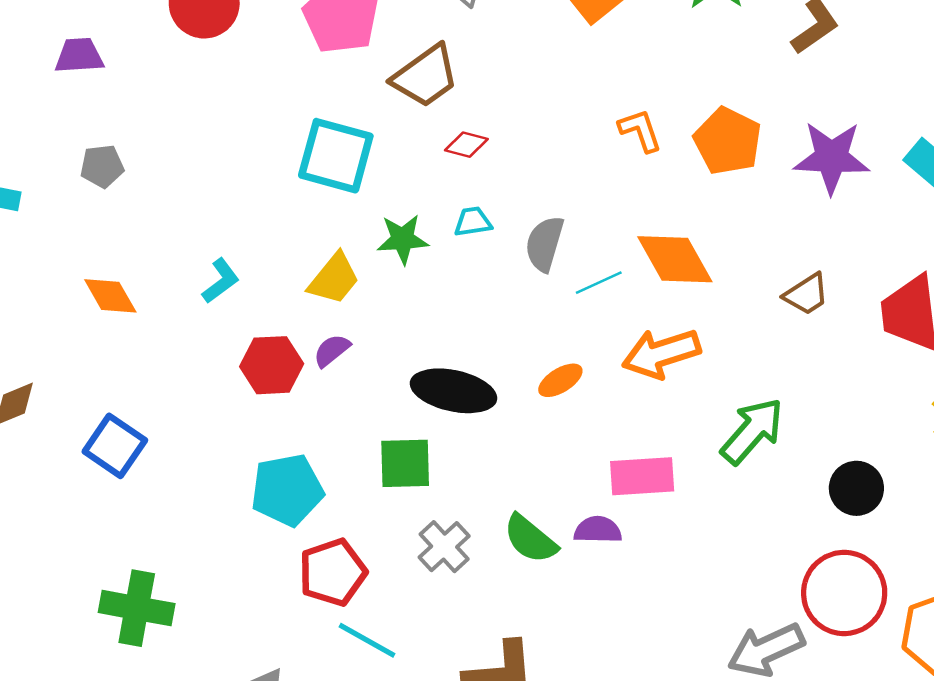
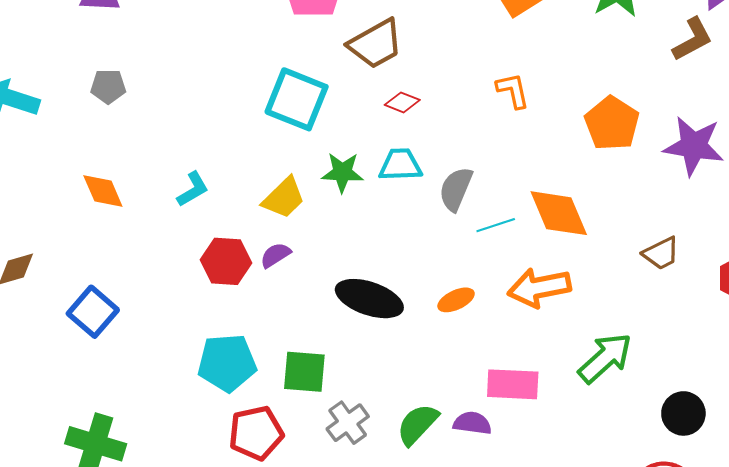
orange L-shape: (640, 130) -> (513, 91), moved
cyan trapezoid: (473, 222) -> (400, 165), size x1.4
green square: (405, 463) -> (304, 372), moved
green semicircle: (530, 539) -> (417, 424), turned 87

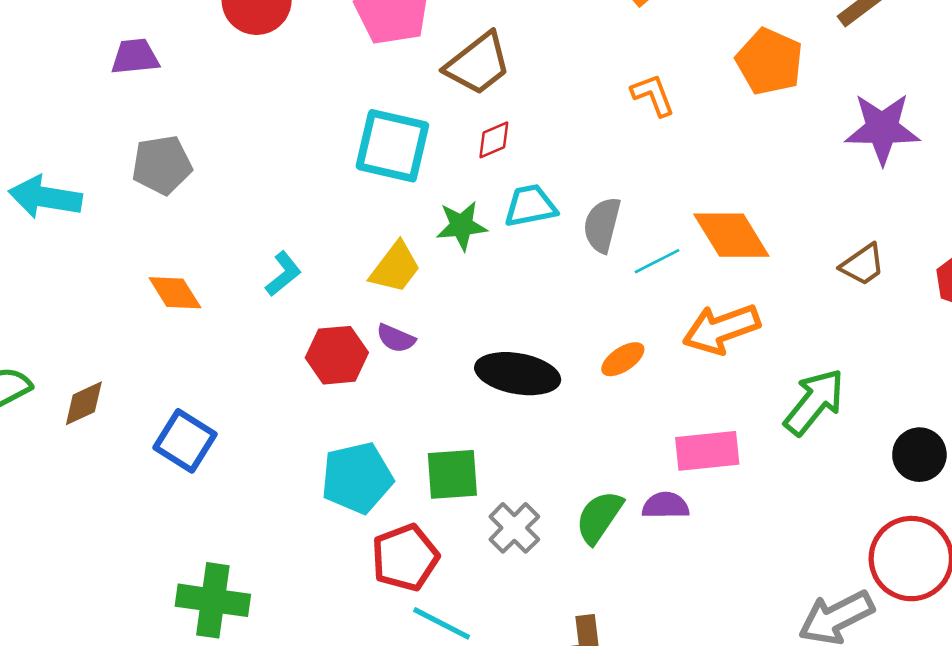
gray pentagon: (108, 86) -> (162, 165), size x1.4
red diamond: (402, 102) -> (494, 140), moved, turned -36
orange pentagon: (612, 123) -> (769, 62), moved
purple semicircle: (275, 255) -> (396, 338), turned -116

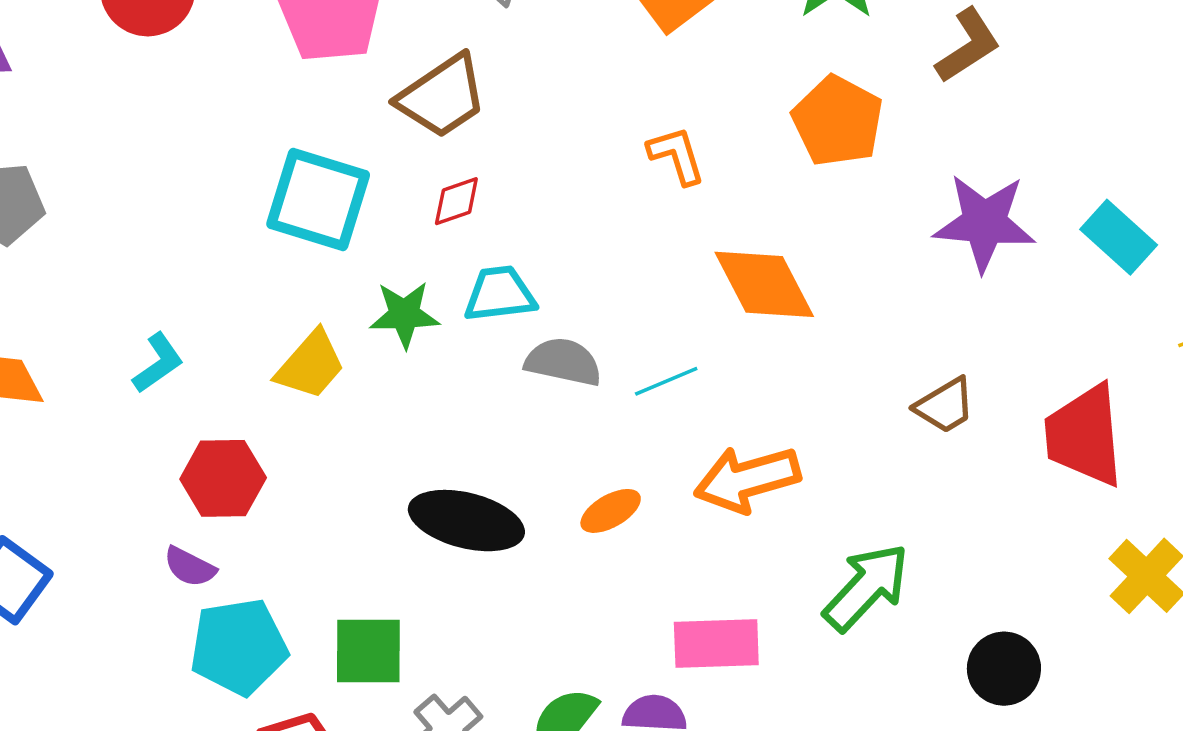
gray semicircle: (602, 225) -> (563, 362), moved, turned 84
orange diamond: (731, 235) -> (764, 284), moved
purple semicircle: (396, 338) -> (190, 567), moved

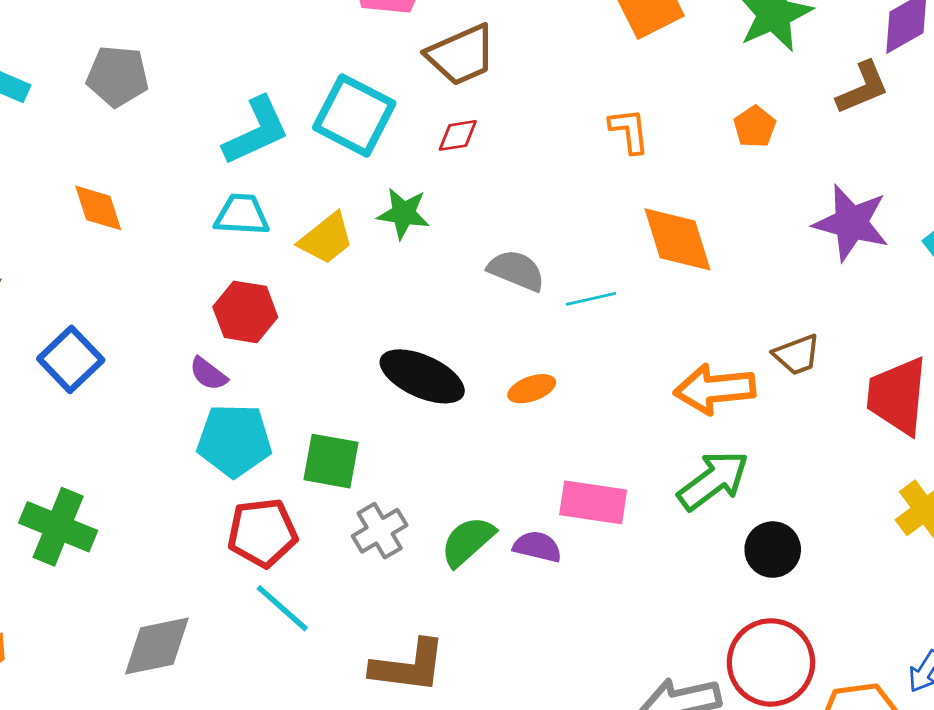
orange pentagon: (838, 121) -> (755, 127), size x0.6
cyan trapezoid: (500, 294) -> (242, 215), moved
cyan L-shape: (158, 363) -> (256, 131), moved, size x1.6
orange arrow: (747, 479) -> (715, 389), moved
black circle: (1004, 669) -> (773, 550), moved

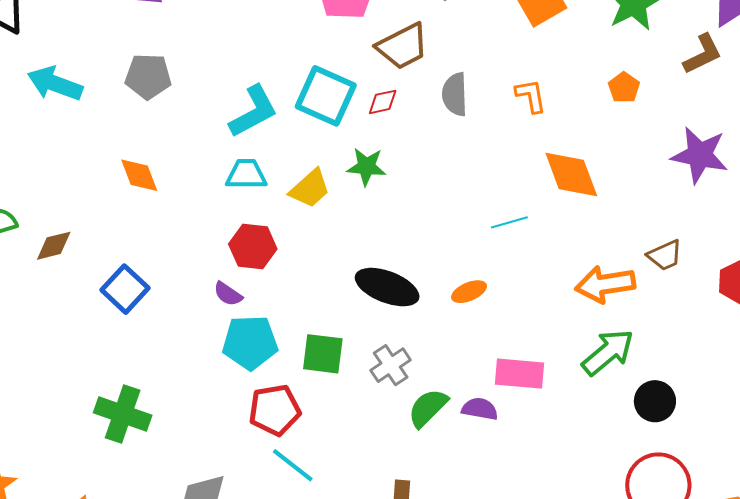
red diamond: (458, 135) -> (383, 102), moved
gray semicircle: (516, 270) -> (455, 94), moved, turned -111
gray cross: (380, 531) -> (391, 365), moved

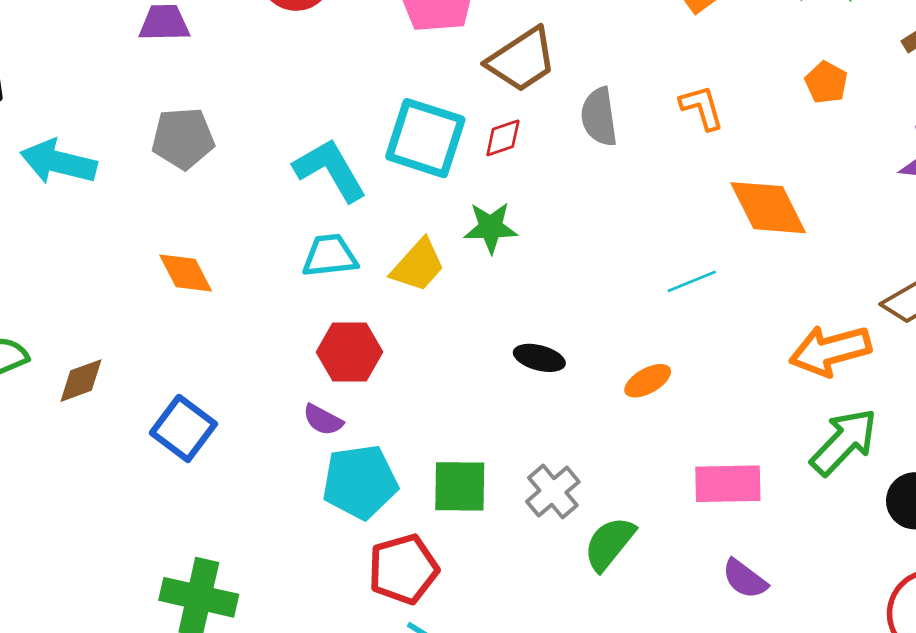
cyan L-shape: (253, 111) -> (330, 170), turned -86
black ellipse: (387, 287) -> (539, 358), moved, size x0.6
purple semicircle: (480, 409) -> (745, 579), moved, turned -147

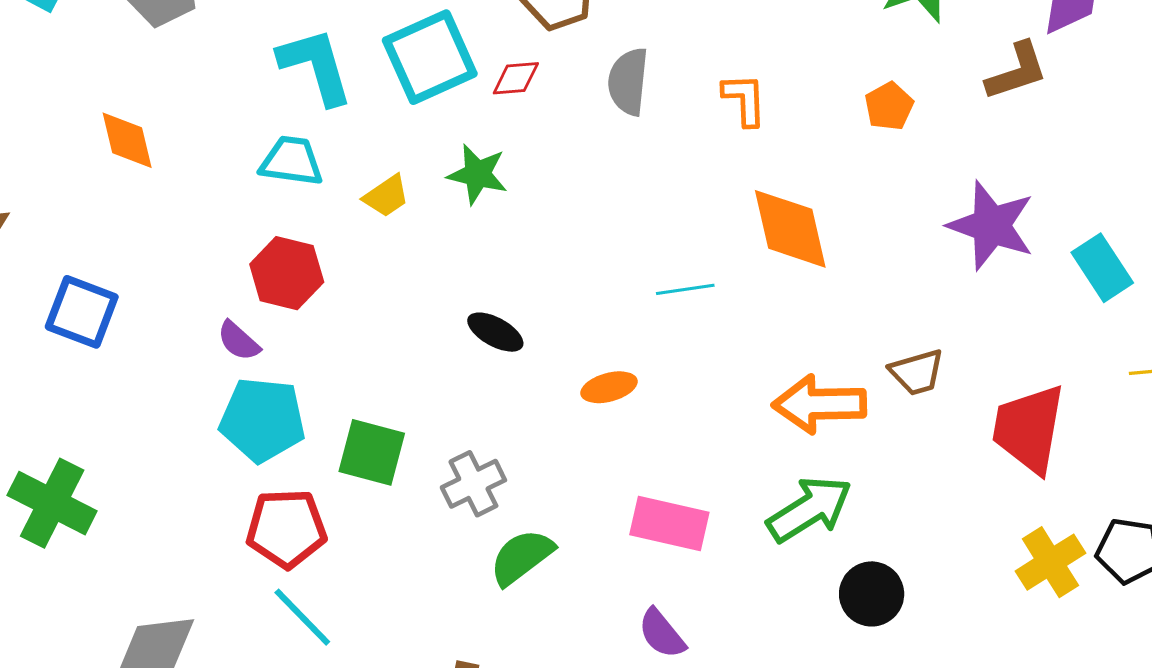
cyan square: (425, 138) -> (430, 57), turned 34
yellow trapezoid: (418, 265) -> (386, 196), size x0.7
blue square: (183, 428) -> (82, 312), turned -30

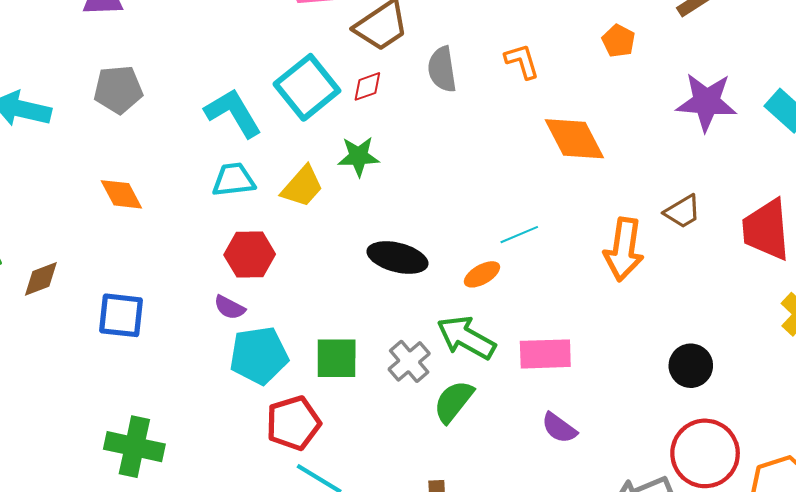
yellow trapezoid: (386, 196) -> (302, 187), size x1.4
cyan line: (685, 289) -> (519, 235), moved
black ellipse: (495, 332) -> (397, 258), size x1.5
orange arrow: (819, 404) -> (624, 249), turned -66
green arrow: (809, 509) -> (466, 338), moved, turned -104

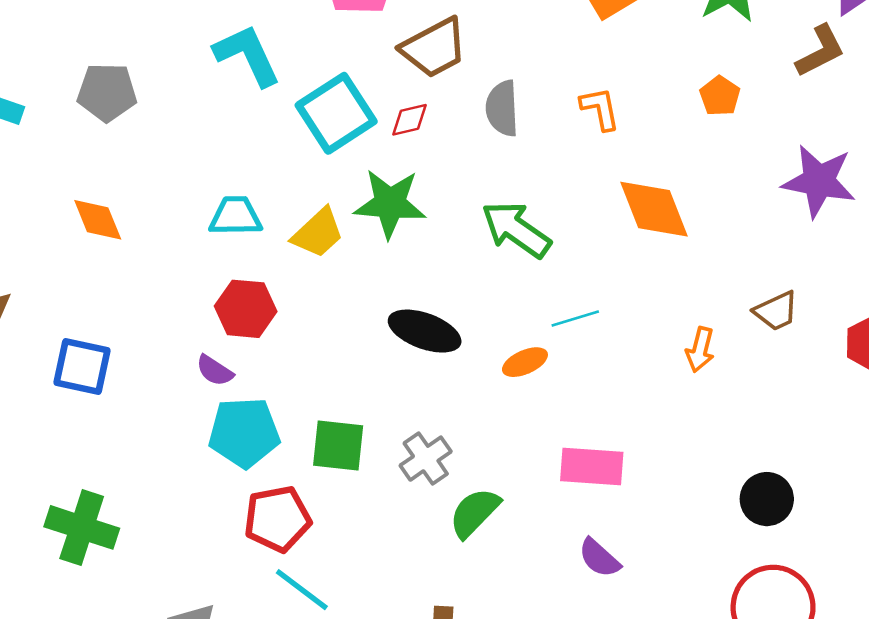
cyan L-shape: (233, 113) -> (247, 55), moved
green star: (359, 156) -> (390, 204), size x1.4
orange arrow: (624, 249) -> (700, 350), size x0.6
green arrow: (466, 338) -> (516, 229), moved

